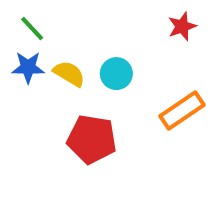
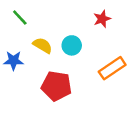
red star: (182, 26) -> (102, 19), moved
blue star: (28, 67) -> (13, 61), moved

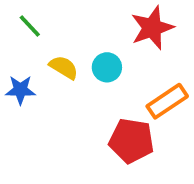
red star: (102, 19) -> (152, 28), size x1.6
red pentagon: (57, 86) -> (131, 141), moved

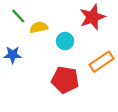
yellow semicircle: (64, 67) -> (39, 27), moved, turned -42
red pentagon: (131, 141) -> (65, 80), moved

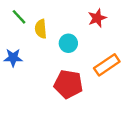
red star: (92, 17) -> (97, 18), size x0.7
yellow semicircle: (39, 27) -> (41, 29), turned -84

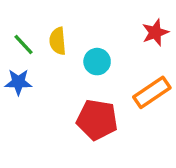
green line: (19, 17) -> (23, 44), moved
red star: (97, 18) -> (155, 32), moved

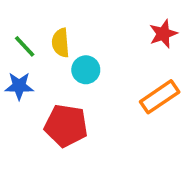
cyan circle: (97, 62) -> (86, 70), moved
red pentagon: (97, 120) -> (66, 126), moved

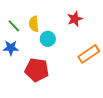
red star: (163, 34) -> (75, 19), moved

